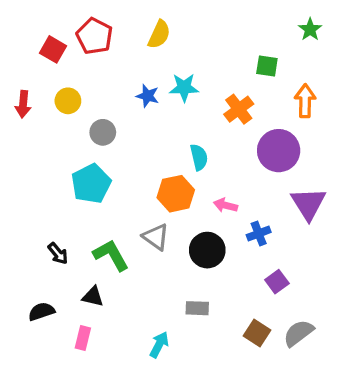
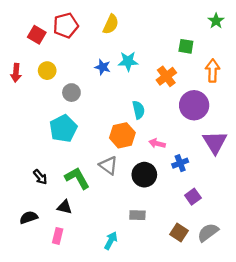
red pentagon: (94, 36) -> (66, 25), turned 30

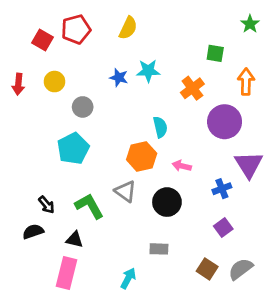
blue cross: (180, 163) -> (222, 189), moved
black semicircle: (29, 217) -> (33, 231), moved
pink rectangle: (58, 236) -> (67, 273), size x1.6

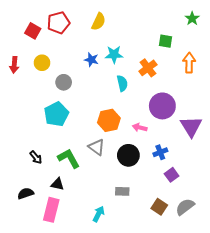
purple circle: (225, 122) -> (162, 106), moved
cyan semicircle: (160, 127) -> (122, 83), moved
blue cross: (222, 189) -> (160, 152), moved
black semicircle: (33, 231) -> (26, 193), moved

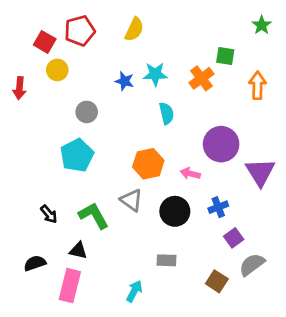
yellow circle: (42, 63) -> (57, 70), moved
orange cross: (148, 68) -> (201, 78), moved
gray semicircle: (185, 207) -> (252, 265), moved

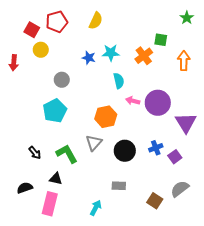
pink arrow: (190, 174) -> (133, 101), moved
gray triangle: (131, 200) -> (94, 143), turned 36
purple square: (234, 238) -> (175, 157), moved

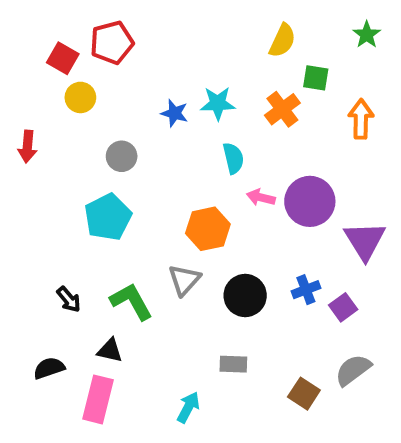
yellow semicircle: (96, 21) -> (282, 41), moved
red arrow: (14, 63) -> (27, 146), moved

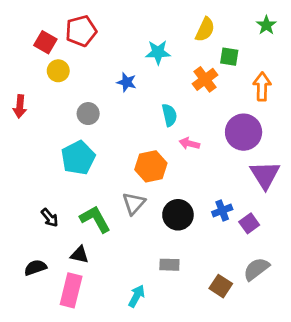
cyan star: (218, 103) -> (158, 52), moved
purple circle: (310, 201) -> (244, 132), moved

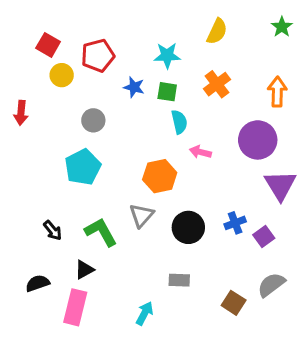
red pentagon: (81, 31) -> (98, 55), moved
green square: (229, 57) -> (167, 92), moved
black triangle: (80, 255) -> (84, 270), turned -42

